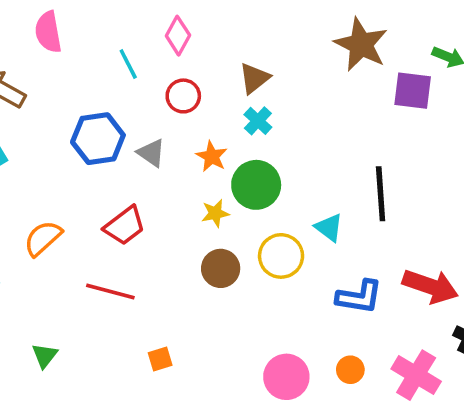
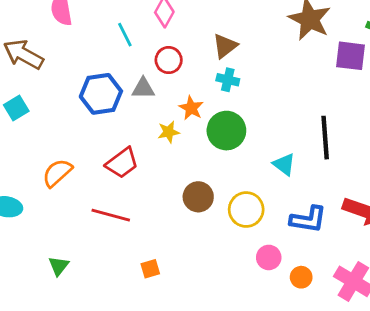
cyan cross: (258, 121) -> (228, 80), turned -30
gray triangle: (151, 153) -> (143, 88), moved, turned -35
yellow star: (215, 213) -> (169, 132), moved
yellow circle: (281, 256) -> (246, 210), moved
pink circle: (286, 377) -> (269, 257), moved, size x0.7

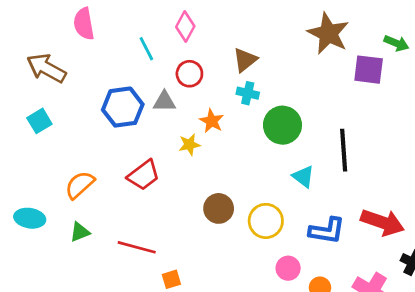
green circle: (226, 131) -> (282, 125), moved
red line: (111, 215) -> (137, 247), moved
green triangle: (59, 266) -> (80, 232), moved, turned 30

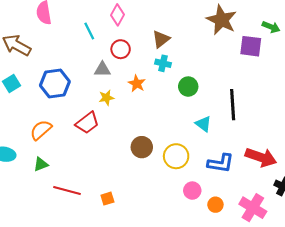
blue hexagon: (123, 107) -> (55, 84), moved
green circle: (282, 125) -> (188, 87), size x0.7
yellow star: (189, 145) -> (106, 98), moved
red line: (137, 247) -> (67, 191), moved

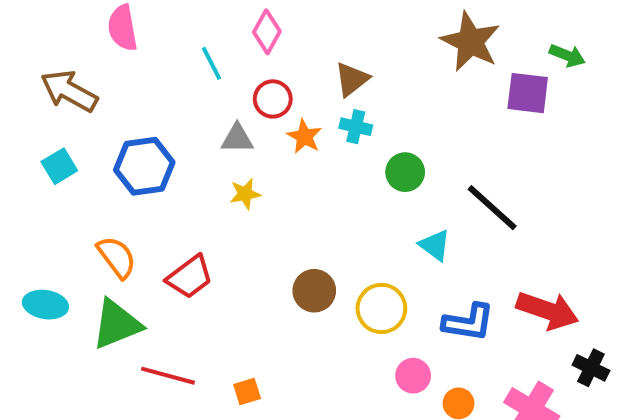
orange star: (137, 84) -> (304, 137), moved
black line: (233, 105) -> (492, 208), turned -44
red trapezoid: (87, 123) -> (190, 277), moved
orange semicircle: (41, 130) -> (117, 257), turned 95
green triangle: (41, 164) -> (117, 324), size x1.8

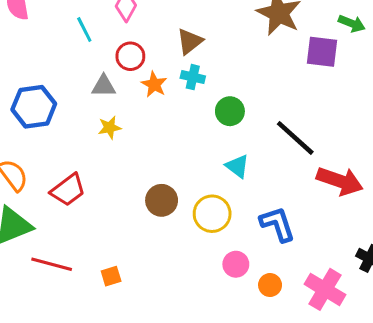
cyan triangle: (435, 245) -> (237, 166), moved
red arrow: (547, 310) -> (340, 181), moved
blue L-shape: (468, 322) -> (277, 224), turned -117

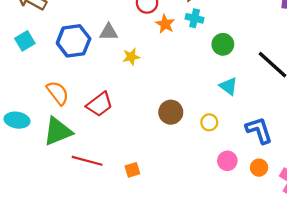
gray triangle: (104, 86) -> (109, 32), moved
yellow circle: (212, 214) -> (209, 122), size x0.6
orange circle: (270, 285) -> (259, 168), moved

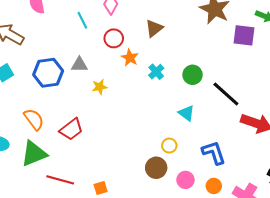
cyan cross: (195, 18) -> (156, 72), moved, turned 35
green circle: (223, 44) -> (193, 75), moved
brown circle: (171, 112) -> (156, 168), moved

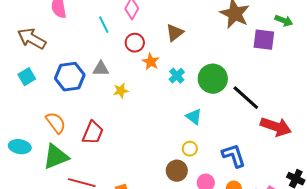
green circle: (193, 75) -> (213, 79), size x1.5
cyan triangle: (186, 113) -> (194, 117), moved
red trapezoid: (71, 129) -> (93, 133), turned -30

